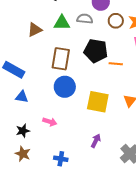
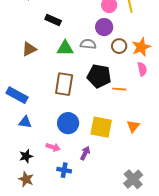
brown triangle: (35, 30) -> (29, 49), moved
blue circle: (65, 87) -> (68, 123), moved
purple arrow: (96, 141) -> (85, 153), moved
blue cross: (61, 159) -> (64, 170), moved

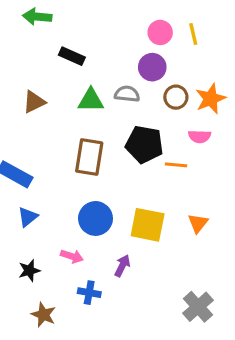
pink semicircle: (142, 69) -> (200, 137), moved, turned 104
blue triangle: (25, 122) -> (28, 217), turned -48
brown star: (26, 179) -> (43, 315), moved

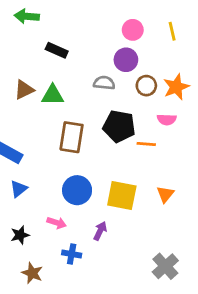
yellow line: (193, 34) -> (172, 31), moved
green triangle: (91, 100) -> (53, 95), moved

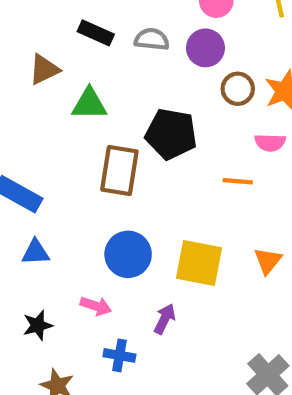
gray semicircle: (104, 83) -> (152, 39), moved
brown triangle: (24, 90) -> (44, 69), moved
black pentagon: (119, 126) -> (171, 134), moved
blue triangle: (19, 189) -> (36, 252), turned 36

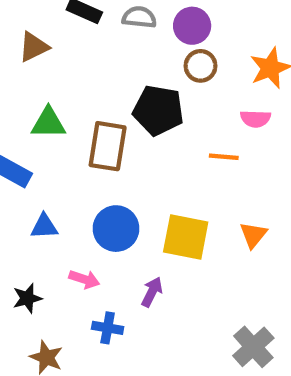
brown circle: (238, 89) -> (201, 66), moved
green triangle: (89, 104) -> (48, 123), moved
blue triangle: (36, 252) -> (44, 226), moved

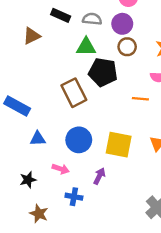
green triangle: (48, 123) -> (86, 47), moved
brown rectangle: (108, 146) -> (74, 93), turned -36

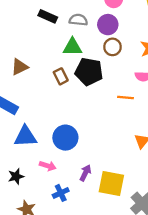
brown triangle: (32, 36) -> (19, 67), moved
brown rectangle: (74, 93) -> (61, 76), moved, size x0.6
blue triangle: (38, 139) -> (25, 136), size x1.5
yellow square: (119, 145) -> (111, 183), moved
blue cross: (74, 197) -> (61, 193), turned -35

